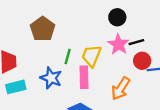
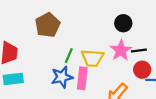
yellow trapezoid: (91, 56) -> (93, 58), turned -115
blue star: (51, 78) -> (62, 77), moved, turned 30

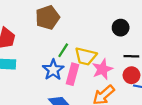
pink star: (121, 50) -> (102, 69), moved
blue star: (62, 77) -> (53, 70), turned -30

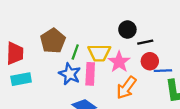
brown pentagon: (48, 17) -> (53, 41), moved
black circle: (121, 28) -> (127, 30), moved

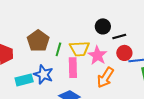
blue star: (70, 74) -> (43, 74), moved
cyan rectangle: (21, 79) -> (24, 80), moved

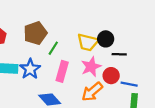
yellow trapezoid: (79, 49) -> (88, 42), moved
red circle: (124, 53) -> (111, 76), moved

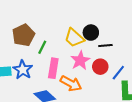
yellow trapezoid: (88, 42) -> (74, 38), turned 35
blue line: (129, 84) -> (118, 73), turned -56
orange arrow: (92, 92) -> (71, 83), moved, turned -105

